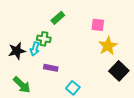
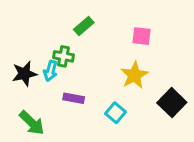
yellow star: (108, 46) -> (134, 75), moved
cyan square: (73, 88) -> (116, 113), moved

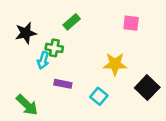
pink square: (142, 36) -> (131, 23), moved
black star: (25, 74) -> (26, 33), moved
yellow star: (134, 75) -> (115, 64), turned 30

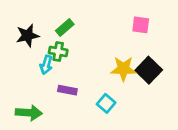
green rectangle: (72, 22) -> (65, 28), moved
black square: (147, 88) -> (149, 70), moved
green arrow: (27, 105) -> (29, 113), turned -40

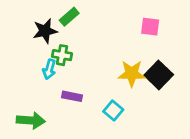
green rectangle: (65, 28) -> (69, 17), moved
black star: (28, 36) -> (45, 31), moved

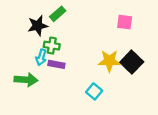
purple rectangle: (72, 96) -> (56, 64), moved
green arrow: (31, 120) -> (26, 80), moved

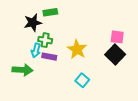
green rectangle: (58, 14) -> (50, 12), turned 32
pink square: (125, 22) -> (117, 37), moved
yellow star: (109, 61) -> (77, 49), moved, turned 30

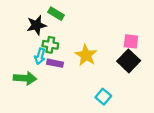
green rectangle: (50, 12) -> (56, 14), turned 40
cyan square: (82, 80) -> (103, 97), moved

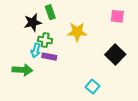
green rectangle: (56, 14) -> (50, 12), turned 40
pink square: (131, 41) -> (117, 16), moved
yellow star: (86, 55) -> (77, 32), moved, turned -30

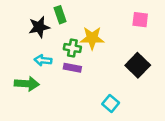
green cross: (45, 40) -> (72, 48), moved
cyan arrow: (36, 50) -> (43, 60), turned 80
purple rectangle: (49, 57) -> (72, 68), moved

